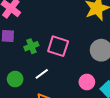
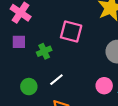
pink square: (58, 46) -> (71, 31), moved

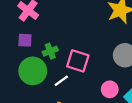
pink square: (71, 31) -> (78, 61), moved
green circle: (29, 87) -> (33, 71), moved, size x1.6

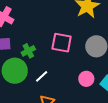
pink square: (78, 61) -> (62, 43), moved

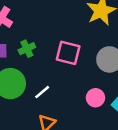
green cross: (28, 51) -> (27, 49), moved

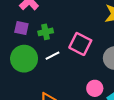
white line: (42, 92) -> (53, 56), moved

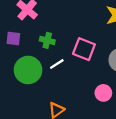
purple square: (21, 28) -> (13, 38), moved
green cross: (46, 32) -> (47, 40), turned 32

